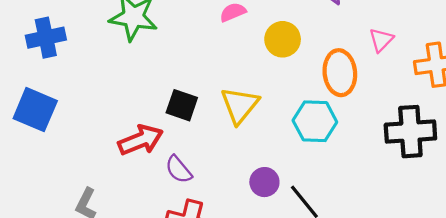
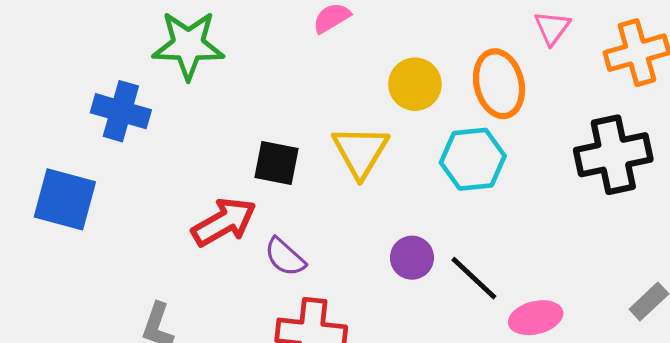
blue cross: (46, 38) -> (121, 111), moved, turned 36
yellow circle: (283, 39) -> (415, 84), moved

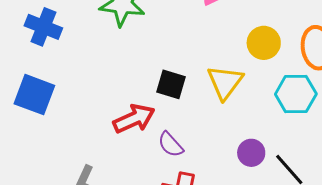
blue cross: (121, 111) -> (43, 27), moved

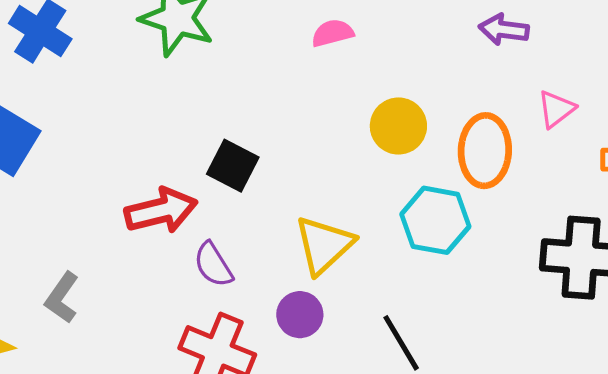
yellow triangle: (225, 82) -> (324, 245), moved
purple circle: (251, 153) -> (300, 315), moved

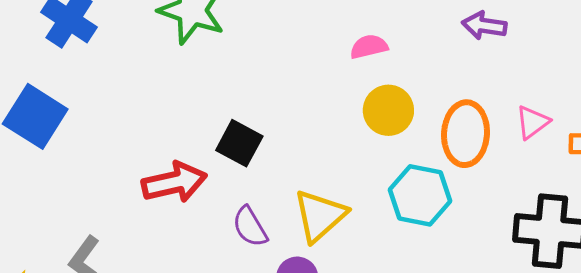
pink semicircle: (333, 33) -> (369, 47), moved
pink triangle: (556, 109) -> (532, 122), moved
purple semicircle: (213, 265) -> (250, 227), moved

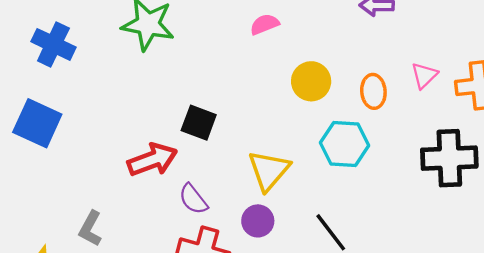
pink semicircle: (369, 47) -> (265, 24), moved
orange ellipse: (465, 134) -> (373, 91), size x0.7
purple semicircle: (250, 227) -> (193, 199), moved

